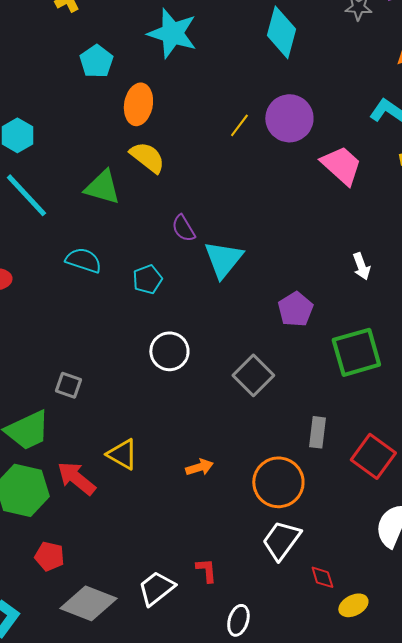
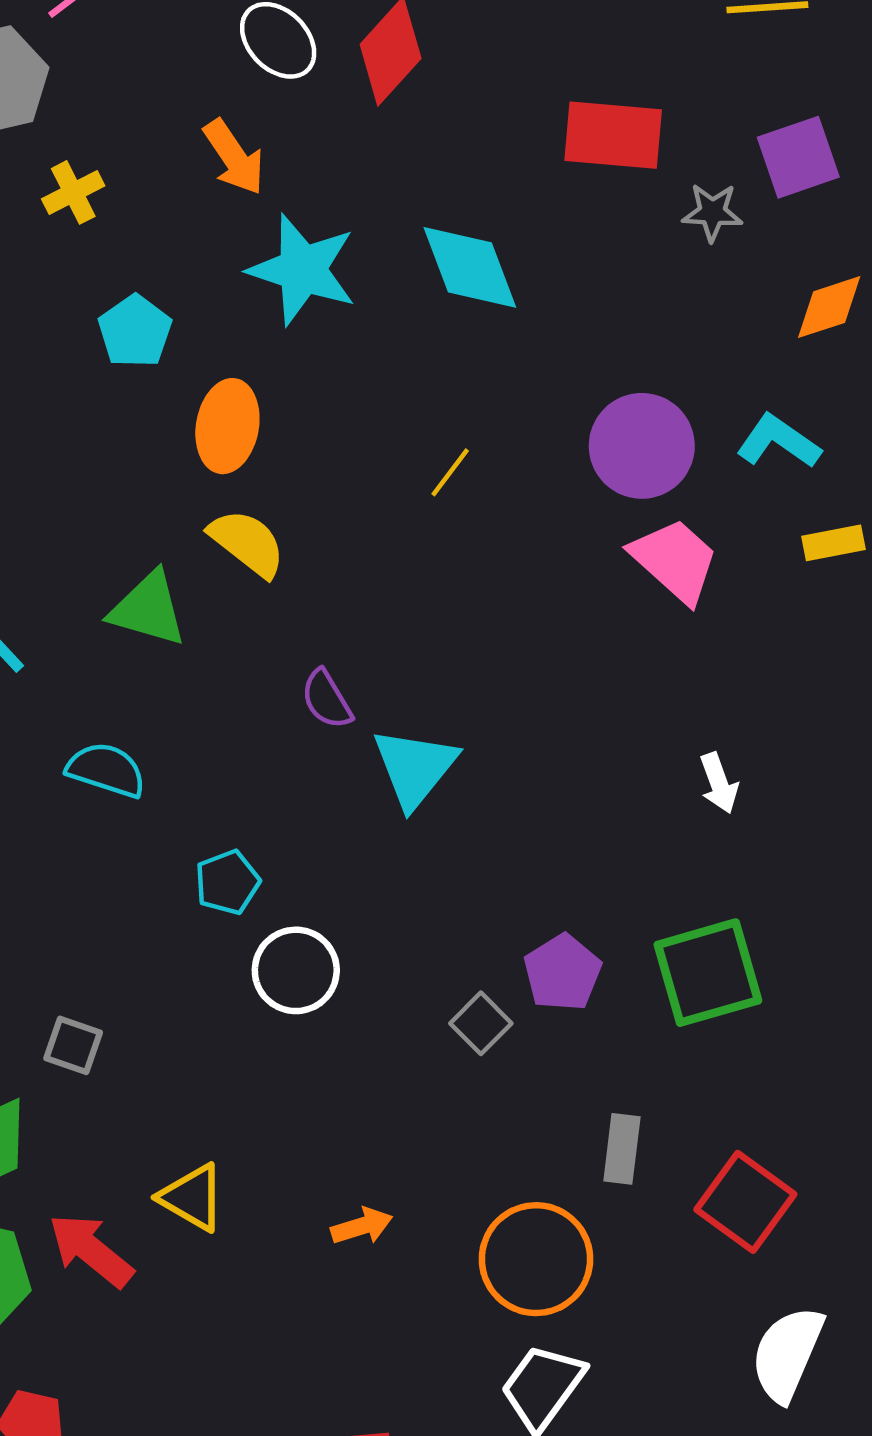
cyan diamond: (281, 32) -> (470, 267), moved, turned -36
purple circle: (289, 118) -> (642, 446), moved
cyan pentagon: (147, 279) -> (227, 882), moved
purple pentagon: (295, 309) -> (562, 973), moved
gray square: (253, 375) -> (481, 1023), size x0.7

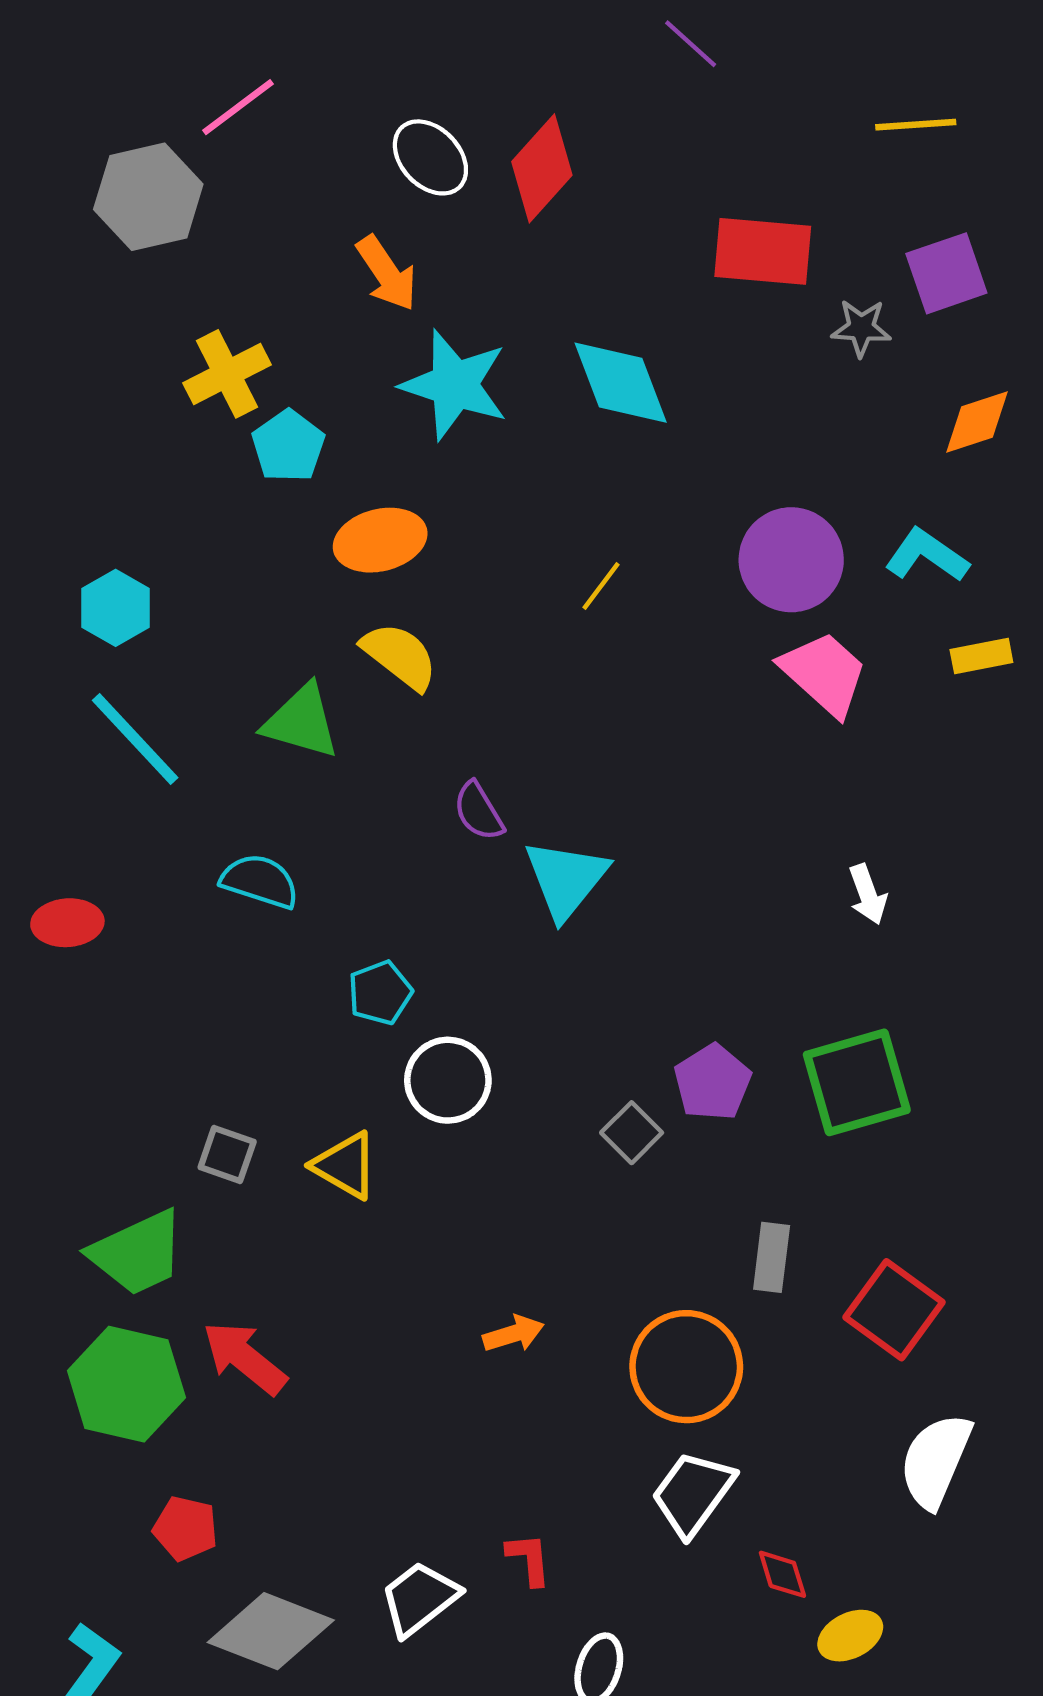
yellow cross: (73, 192) -> (227, 374), moved, size x1.4
orange ellipse: (227, 426) -> (380, 540), turned 66
yellow triangle: (192, 1197) -> (345, 1165), moved

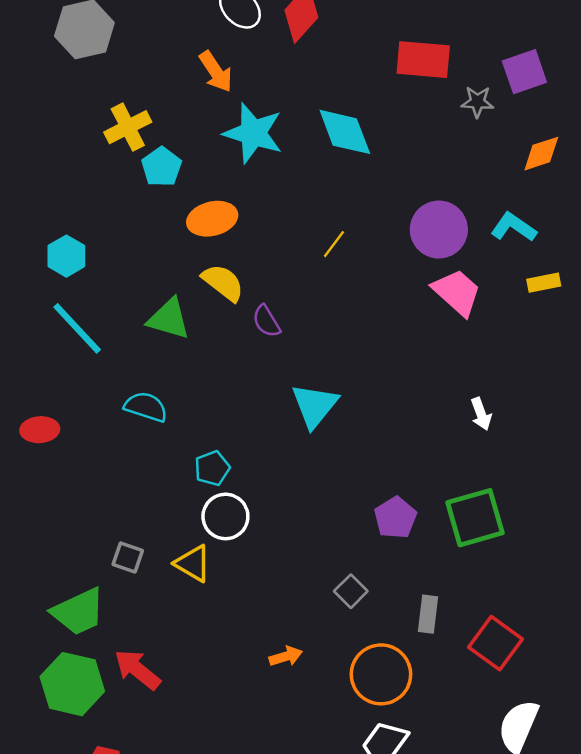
purple semicircle: (479, 811) -> (266, 321), moved
white circle: (448, 1080) -> (225, 516), moved
gray square: (632, 1133) -> (351, 591), moved

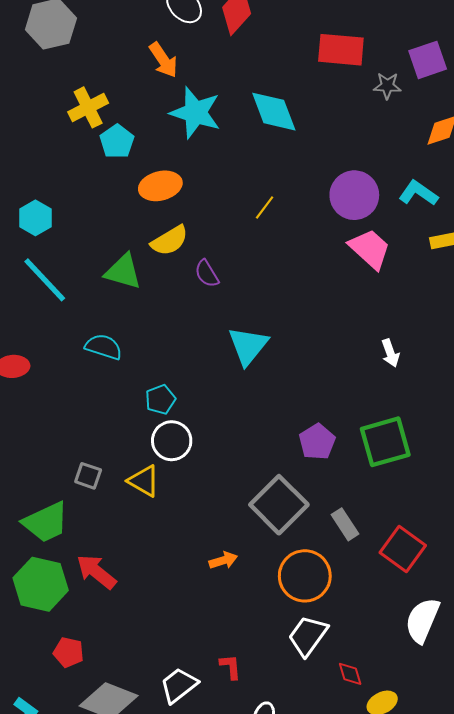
yellow semicircle: (223, 283) -> (170, 241), turned 111
gray square: (351, 591) -> (279, 505), size x2.0
gray rectangle: (428, 614) -> (345, 524), turned -40

